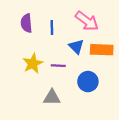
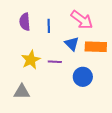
gray triangle: (52, 97) -> (22, 92), moved

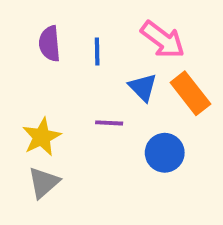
orange rectangle: (96, 47) -> (190, 93), turned 50
yellow star: (31, 60) -> (42, 137), moved
gray triangle: (22, 92) -> (44, 183), turned -42

